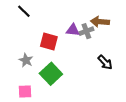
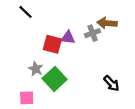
purple triangle: (73, 30) -> (68, 38), moved
gray star: (26, 60) -> (36, 69), moved
black arrow: (105, 62) -> (112, 83), moved

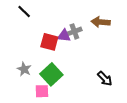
gray cross: (93, 33) -> (74, 31), moved
gray star: (36, 69) -> (24, 69), moved
pink square: (27, 98) -> (42, 91), moved

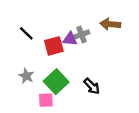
black line: (24, 12) -> (26, 33), moved
red square: (49, 42) -> (54, 46), turned -30
black arrow: (105, 79) -> (92, 86), moved

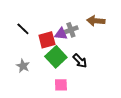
green square: (56, 82) -> (56, 57), moved
black arrow: (92, 86) -> (80, 61), moved
pink square: (46, 100) -> (61, 85), moved

